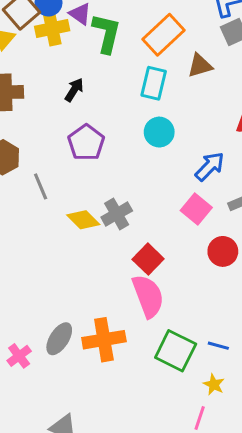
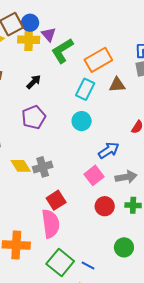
green L-shape: (106, 33) -> (62, 51), turned -148

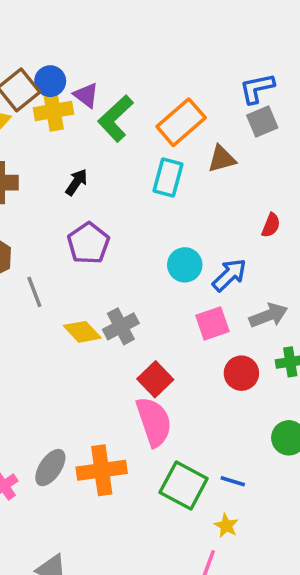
cyan circle: (82, 121) -> (185, 265), moved
pink square: (94, 175) -> (212, 323), turned 30

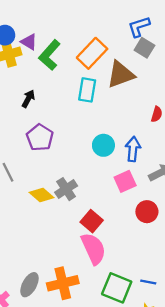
gray square: (262, 122) -> (144, 48), turned -30
brown triangle: (222, 159) -> (121, 74), size x1.5
blue arrow: (229, 275) -> (133, 149), turned -35

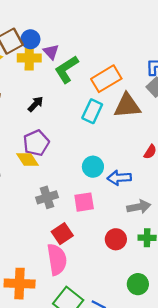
blue arrow: (133, 149) -> (119, 178), turned -115
pink square: (125, 181) -> (84, 202), moved
yellow diamond: (42, 195) -> (27, 159), moved

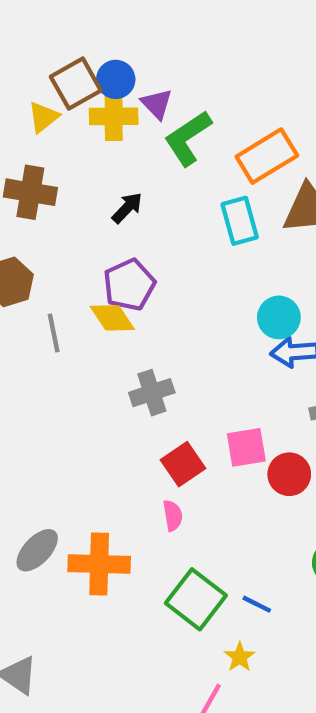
cyan rectangle: (92, 111) -> (240, 221), turned -40
cyan circle: (93, 167) -> (279, 317), moved
pink square: (84, 202) -> (246, 447), moved
pink semicircle: (57, 260) -> (173, 516), size x0.5

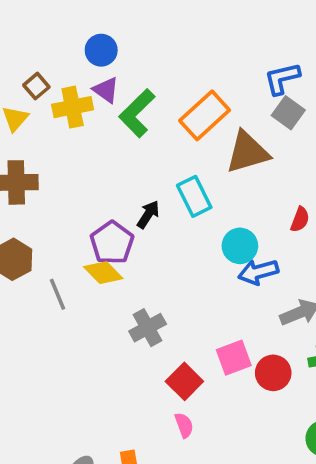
blue circle: (116, 79) -> (101, 50), moved
brown square: (76, 84) -> (36, 86), size x0.6
black arrow: (127, 208) -> (148, 214), moved
cyan rectangle: (240, 221) -> (194, 196), moved

